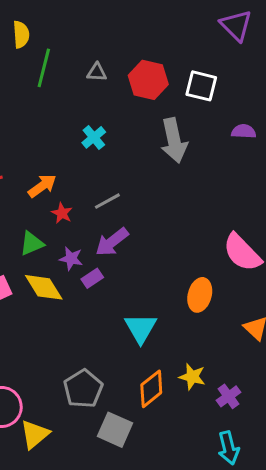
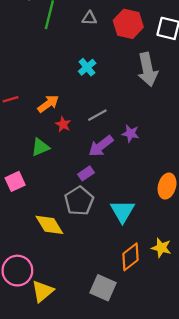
purple star: (71, 259) -> (130, 134), moved
yellow diamond: (44, 287) -> (49, 225), moved
gray pentagon: (83, 389) -> (79, 201), moved

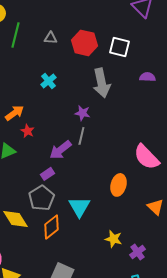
gray line: (97, 115) -> (81, 136), moved, turned -48
purple star: (130, 134) -> (82, 113), moved
orange diamond: (130, 257) -> (51, 227), moved

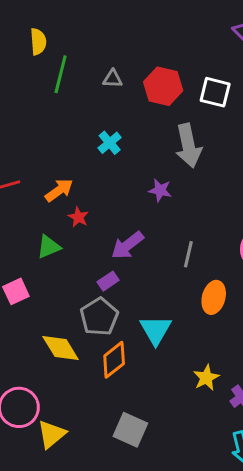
gray line: (81, 136) -> (188, 254), moved
yellow star: (113, 239) -> (206, 378), turned 30

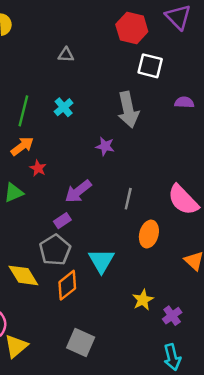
green line: (61, 74) -> (23, 111), moved
red hexagon: (163, 86) -> (132, 28), moved

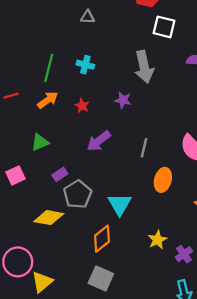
cyan cross: (64, 107) -> (85, 65), turned -35
red star: (38, 168) -> (82, 106), moved
purple rectangle: (62, 221) -> (60, 174), moved
yellow diamond: (23, 275) -> (49, 218), turned -48
orange diamond: (67, 285) -> (102, 239), moved

